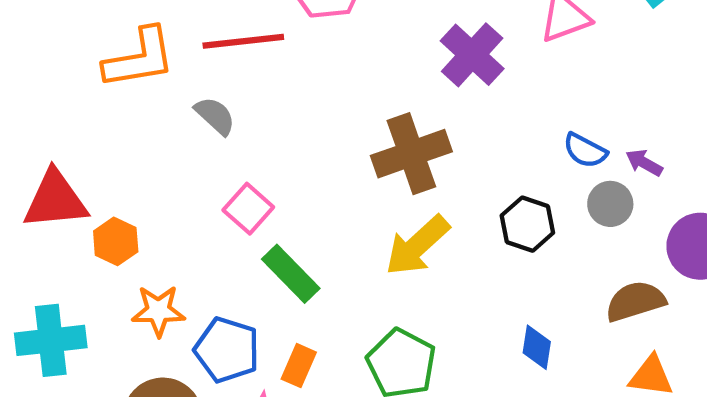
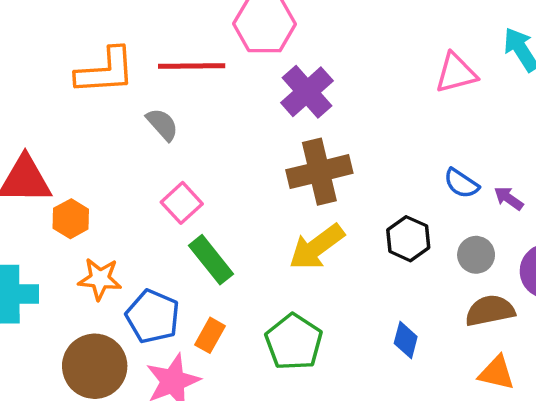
purple cross: (472, 55) -> (307, 92), moved
gray circle: (610, 204) -> (476, 255), moved

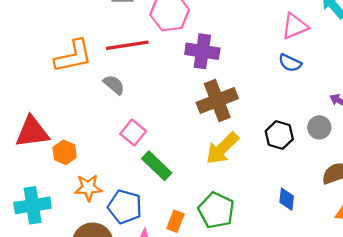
purple cross: (307, 92) -> (202, 51), turned -32
blue semicircle: (461, 183) -> (290, 63), moved
gray circle: (476, 255) -> (319, 127), moved
orange rectangle: (210, 335) -> (175, 221), moved

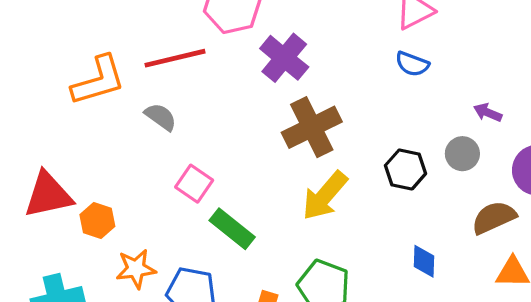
purple cross: (202, 51) -> (284, 58), turned 36

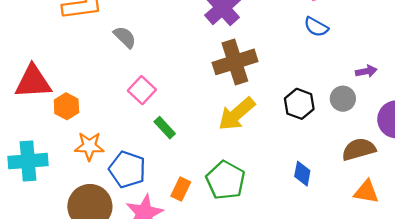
purple arrow: (488, 113) -> (366, 71), turned 138
green rectangle: (232, 229) -> (165, 128), size x0.7

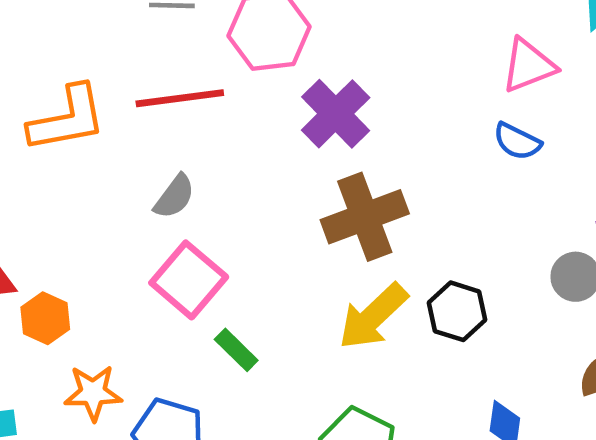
gray semicircle: (125, 37) -> (174, 197), moved, turned 85
pink square: (142, 90) -> (189, 280), size x1.4
black hexagon: (299, 104) -> (457, 311), moved

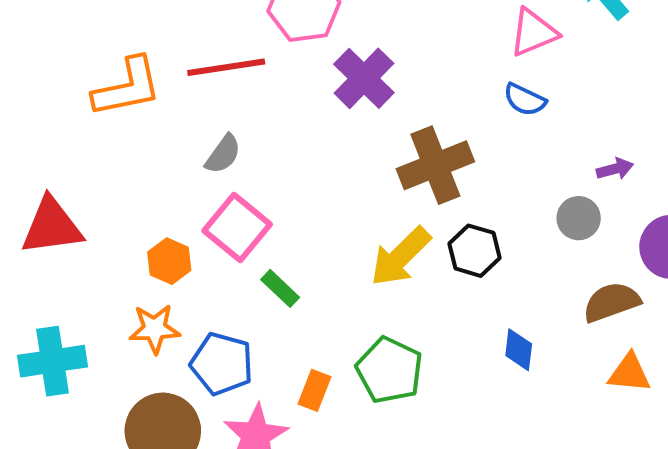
brown cross: (365, 217) -> (435, 165), moved
orange hexagon: (45, 318) -> (169, 261), moved

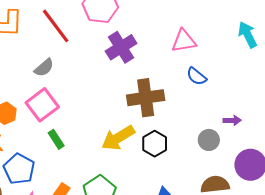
pink triangle: (533, 32) -> (184, 41), moved
red line: (226, 67) -> (56, 26), turned 48

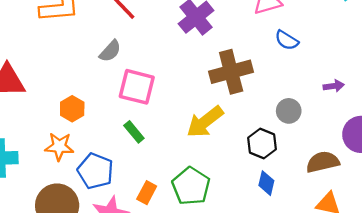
pink square: (42, 105) -> (137, 87), moved, turned -32
gray circle: (209, 140) -> (289, 111), moved
black hexagon: (155, 144) -> (262, 144), moved

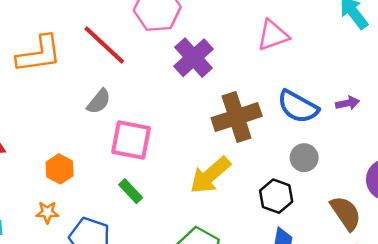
blue semicircle: (287, 40) -> (298, 107), moved, size x1.5
purple arrow: (334, 86) -> (348, 103), moved
orange star: (59, 147) -> (47, 212), size x0.7
brown semicircle: (323, 162) -> (346, 213), turned 72

